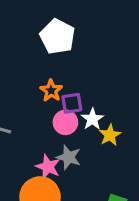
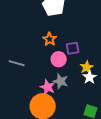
purple square: (72, 103) -> (73, 48), moved
white star: (92, 119) -> (90, 77), moved

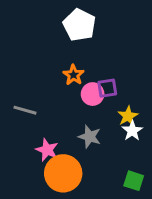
pink circle: (59, 59) -> (93, 94), moved
pink star: (48, 87) -> (47, 150), moved

